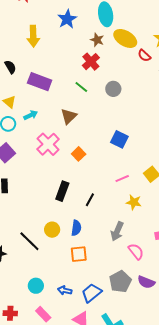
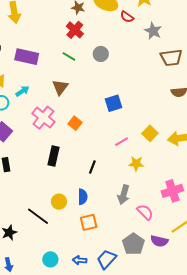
blue square: (119, 139) -> (114, 103), turned -36
black rectangle: (62, 191) -> (53, 156), moved

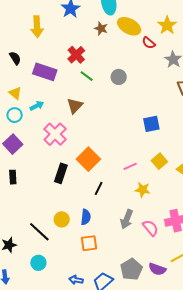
red cross: (75, 30) -> (76, 55), moved
blue square: (114, 103) -> (151, 124), moved
orange square: (75, 123) -> (88, 159), moved, size x1.6
pink semicircle: (145, 212) -> (150, 228), moved
cyan circle: (50, 259) -> (38, 263), moved

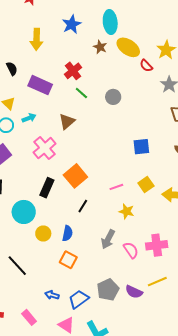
black line: (39, 232) -> (17, 266), moved
orange square: (89, 243) -> (68, 260), turned 30
cyan circle: (38, 263) -> (24, 212), moved, size x1.5

